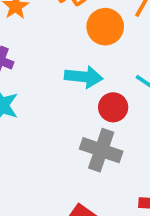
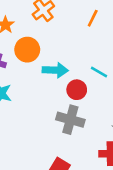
orange circle: (105, 27) -> (27, 50), moved

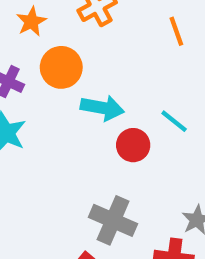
orange line: (93, 18) -> (176, 31), turned -54
gray cross: (70, 120) -> (113, 220), moved

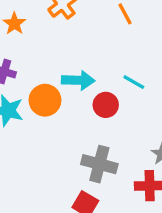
orange circle: (61, 67) -> (45, 100), moved

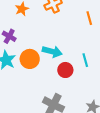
cyan line: (134, 82) -> (85, 60), turned 32

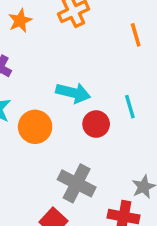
orange circle: (30, 59) -> (35, 127), moved

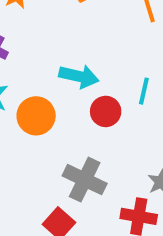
cyan line: (130, 107) -> (144, 91), turned 30

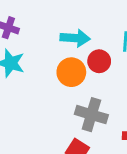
orange circle: (36, 116) -> (71, 72), moved

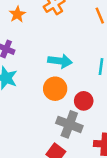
red circle: (99, 61) -> (84, 101), moved

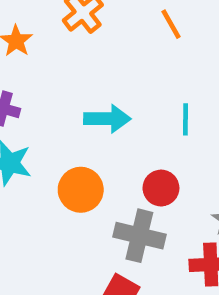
orange circle: (55, 89) -> (81, 190), moved

